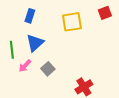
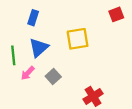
yellow square: (72, 22) -> (78, 39), moved

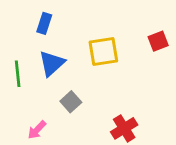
red square: (116, 14) -> (158, 41), moved
pink arrow: (28, 73) -> (37, 130), moved

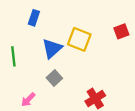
yellow square: (103, 52) -> (79, 39), turned 30
blue triangle: (52, 63) -> (52, 48), moved

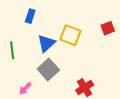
gray square: (54, 78) -> (48, 69), size x1.5

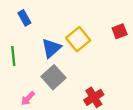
blue rectangle: (30, 16) -> (24, 18), moved, turned -48
yellow square: (70, 35) -> (78, 39), turned 30

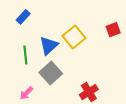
blue rectangle: (24, 18) -> (23, 17), turned 72
green line: (13, 56) -> (25, 55), moved

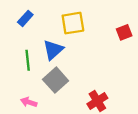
yellow square: (74, 37) -> (73, 23), moved, turned 30
pink arrow: (26, 93) -> (29, 102), turned 64

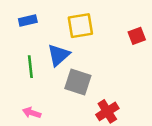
blue rectangle: (25, 18) -> (28, 20), turned 35
gray square: (56, 80) -> (78, 82), moved, turned -30

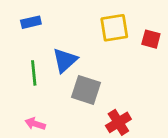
yellow square: (80, 26) -> (114, 28), moved
red square: (137, 36) -> (151, 39), turned 36

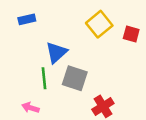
yellow square: (114, 28) -> (99, 24), turned -30
green line: (34, 73) -> (44, 78), moved

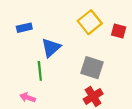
blue rectangle: (27, 19) -> (24, 28), moved
gray square: (75, 78) -> (92, 68), moved

